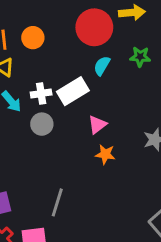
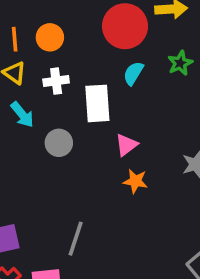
green star: (140, 57) -> (180, 63), turned -30
white rectangle: (73, 91) -> (97, 103), turned -64
white cross: (41, 94) -> (56, 81), moved

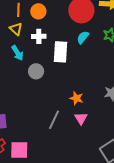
pink triangle: (126, 145) -> (81, 118), moved, turned -32
gray line: (76, 239) -> (54, 120), moved

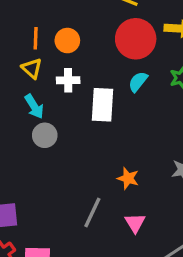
gray circle: (36, 71) -> (45, 135), moved
pink triangle: (81, 118) -> (135, 223), moved

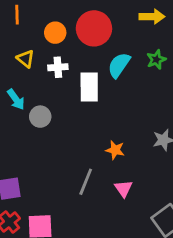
orange line: (36, 38) -> (17, 15), moved
red circle: (136, 39) -> (94, 28), moved
cyan semicircle: (138, 82) -> (119, 65), size x1.4
cyan arrow: (34, 107) -> (16, 99), moved

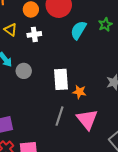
white rectangle: (89, 87) -> (61, 79), moved
pink triangle: (123, 189) -> (87, 119), size x1.6

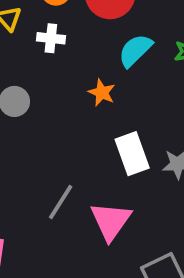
white rectangle: (61, 79) -> (132, 154), moved, turned -30
orange star: (79, 92) -> (102, 93), moved

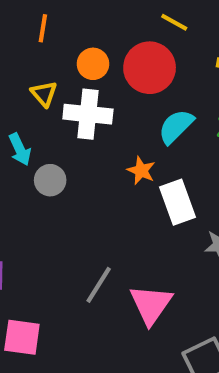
white cross: (51, 38) -> (88, 114), size x1.6
white rectangle: (132, 154) -> (178, 202), moved

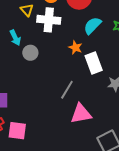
gray line: (99, 285) -> (67, 90), moved
pink triangle: (151, 304) -> (81, 114), turned 45

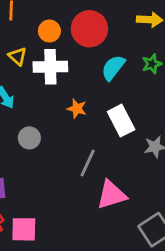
orange star: (75, 48) -> (77, 109), moved
gray circle: (30, 53) -> (29, 138), moved

